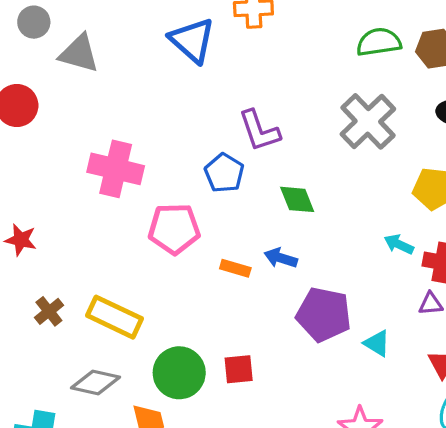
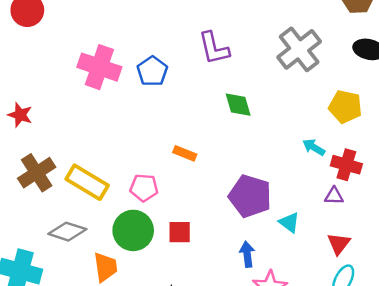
blue pentagon: (224, 173) -> (152, 71), moved
pink pentagon: (174, 229) -> (144, 188), moved, size x0.7
blue arrow: (281, 258) -> (247, 254), moved, turned 60
brown cross: (49, 311) -> (37, 173), size x1.6

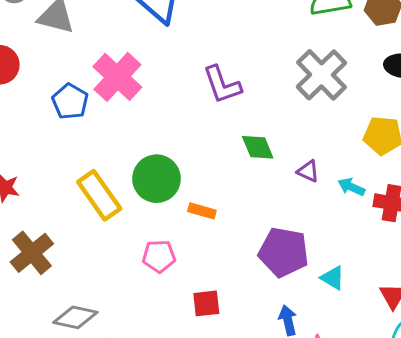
pink cross: (99, 67) -> (117, 77), moved, turned 30
blue pentagon: (152, 71) -> (70, 101), moved
yellow rectangle: (87, 182) -> (99, 195), moved, turned 30
purple triangle: (334, 196) -> (308, 171), moved, turned 30
green circle: (133, 230) -> (157, 179), moved

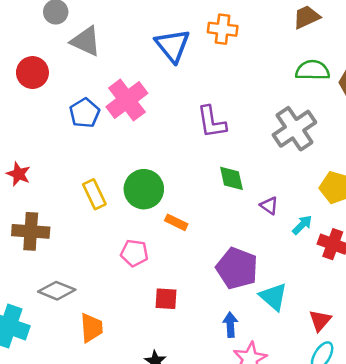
cyan arrow: (351, 187) -> (302, 225), turned 100
yellow rectangle: (99, 195) -> (94, 194), size x0.7
brown cross: (32, 253) -> (31, 231), turned 33
cyan triangle: (333, 278) -> (273, 297), size x1.4

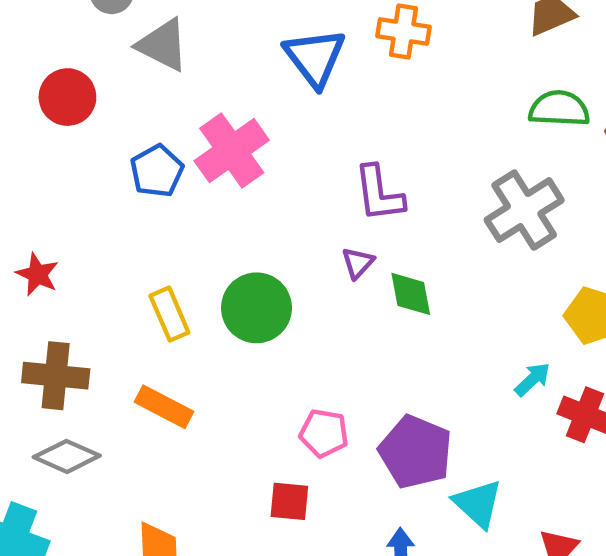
purple triangle: (269, 206) -> (358, 263), moved, turned 36
orange rectangle: (176, 222) -> (164, 407), moved, size x1.4
pink pentagon: (134, 253) -> (324, 433), moved
gray diamond: (57, 291) -> (67, 456), moved

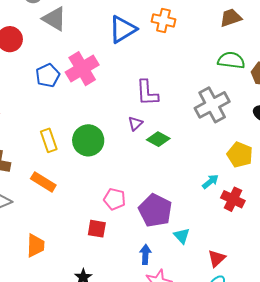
blue triangle: (315, 57) -> (123, 29), turned 32
green diamond: (411, 294) -> (158, 139), turned -55
cyan triangle: (478, 504) -> (182, 236), size x0.7

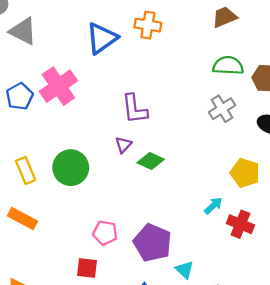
gray cross: (212, 105) -> (222, 109), moved, size x0.7

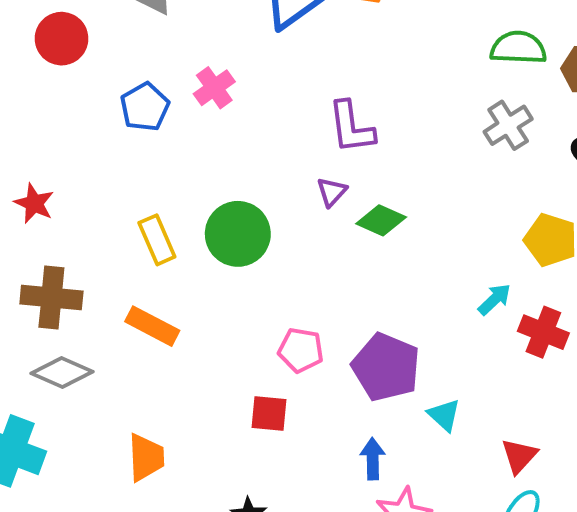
pink cross: (58, 86) -> (214, 88), size x0.6

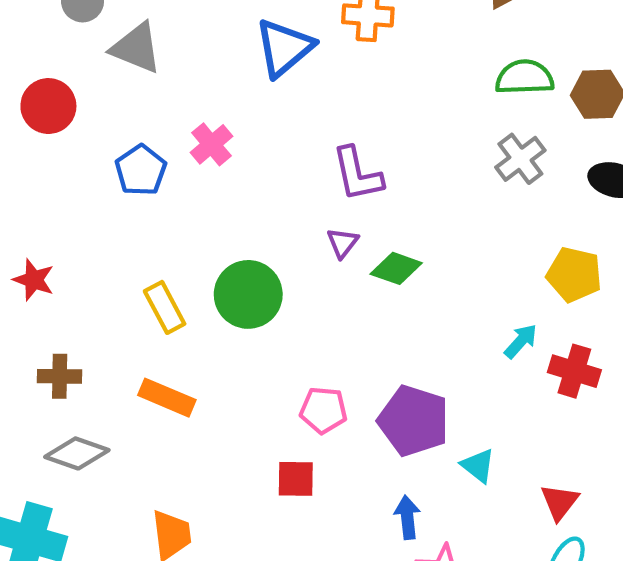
brown cross: (51, 298) -> (60, 376), size x0.7

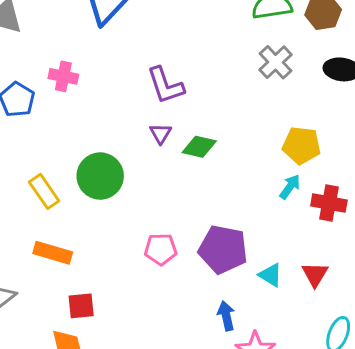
pink cross: (211, 144) -> (63, 76), turned -32
yellow pentagon: (574, 275) -> (301, 145), moved
red square: (296, 479) -> (81, 306), moved
red triangle: (560, 502) -> (315, 274), moved

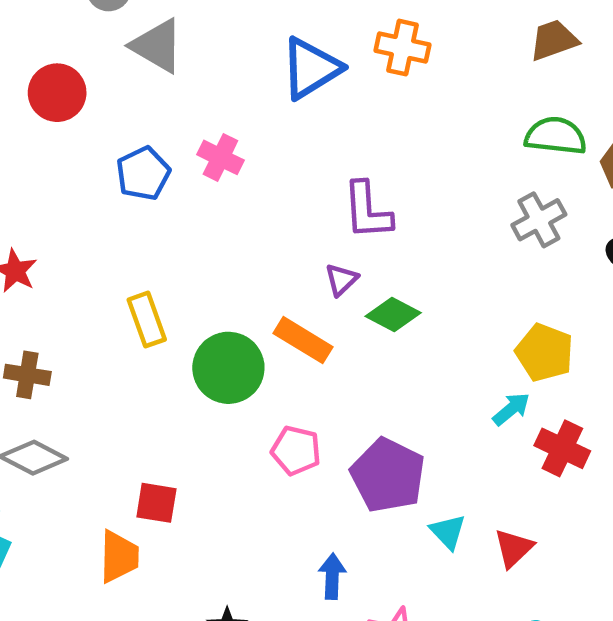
green circle: (100, 176) -> (228, 368), moved
orange rectangle: (53, 253) -> (303, 340), moved
blue arrow: (226, 316) -> (332, 576), moved

